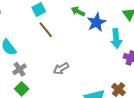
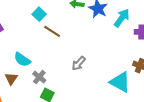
cyan arrow: (116, 39) -> (122, 18), turned -120

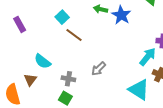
cyan arrow: (122, 18) -> (148, 57), moved
gray cross: (39, 77) -> (68, 79), moved, turned -32

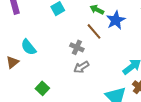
brown line: (74, 35) -> (94, 31), moved
gray cross: (68, 79) -> (77, 47), moved

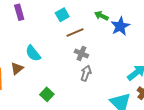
brown line: (94, 31) -> (75, 33), moved, turned -72
gray arrow: (81, 67) -> (86, 73), turned 140

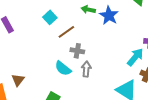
cyan semicircle: (33, 53) -> (63, 68), moved

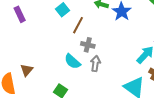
brown line: (66, 32) -> (78, 25), turned -30

